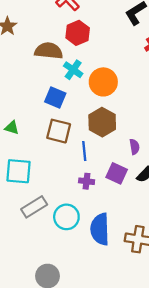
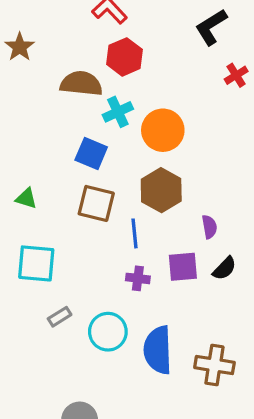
cyan cross: (73, 70) -> (118, 112), turned 30
purple square: (117, 173) -> (183, 267), turned -30
gray rectangle: (34, 207) -> (60, 317), size x0.6

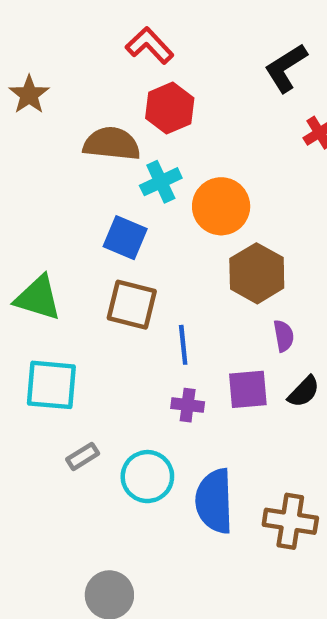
brown hexagon: (161, 190) -> (257, 273), moved
green triangle: (26, 198) -> (38, 298), size x1.6

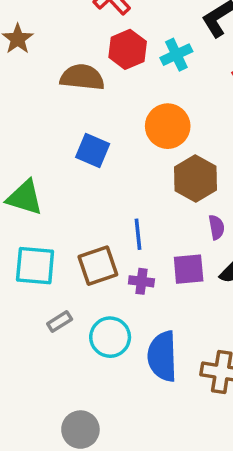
cyan cross: (161, 182) -> (176, 55), moved
brown square: (132, 305) -> (98, 266), moved, turned -33

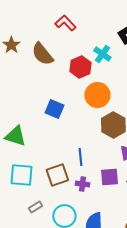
red hexagon: (128, 49) -> (80, 67), moved
cyan cross: (176, 55) -> (102, 54), turned -30
brown semicircle: (82, 77) -> (42, 54), moved, turned -135

